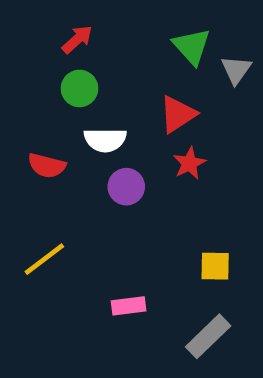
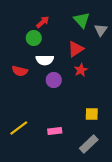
red arrow: (77, 39) -> (43, 22), moved
yellow line: (44, 259) -> (19, 128), moved

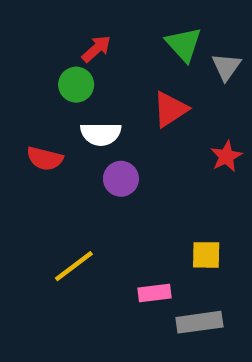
red star: (81, 70) -> (226, 156), moved
yellow line: (19, 128) -> (74, 266), moved
pink rectangle: (55, 131) -> (155, 293), moved
gray rectangle: (89, 144) -> (199, 322), turned 36

